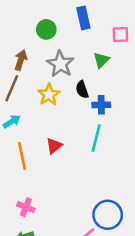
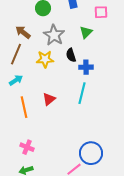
brown arrow: (21, 60) -> (23, 32), turned -70
yellow star: (49, 95) -> (45, 59), turned 30

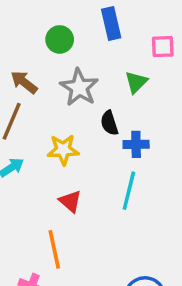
yellow star: (45, 59) -> (63, 150), moved
red triangle: (49, 99) -> (70, 201), turned -40
orange line: (24, 107) -> (54, 249), moved

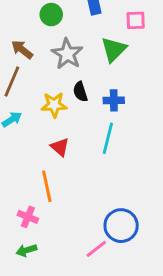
green triangle: (136, 82) -> (114, 49), size x1.4
black semicircle: (109, 123) -> (80, 92), moved

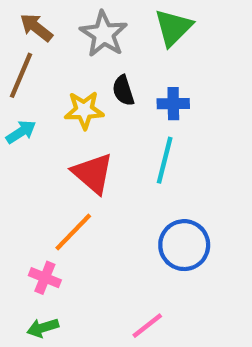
red triangle: (60, 147) -> (93, 173), size x1.5
orange line: (47, 186) -> (73, 232), turned 56
blue circle: (121, 226) -> (184, 245), moved

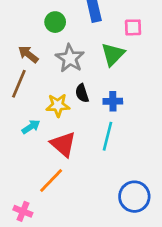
cyan arrow: (21, 132) -> (31, 127), moved
blue circle: (184, 245) -> (134, 197), moved
pink cross: (45, 278) -> (23, 211), moved

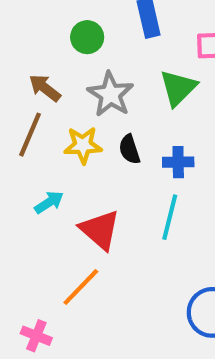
yellow star: (58, 105) -> (83, 145), moved

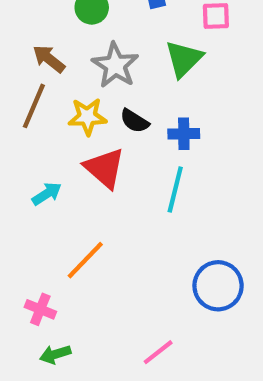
black semicircle: (129, 149) -> (135, 121), turned -40
cyan arrow: (49, 202) -> (47, 194), moved
red triangle: (100, 230) -> (105, 168), moved

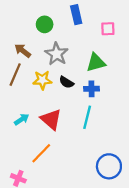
green triangle: (184, 59) -> (96, 63), moved, turned 30
red triangle: (105, 168) -> (51, 119), moved

